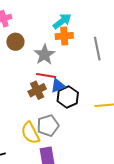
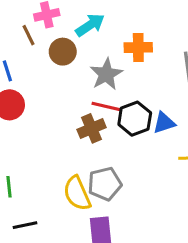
cyan arrow: (62, 21) -> (90, 25), moved
blue triangle: (58, 86) -> (164, 123), moved
black hexagon: (68, 97) -> (135, 119), moved

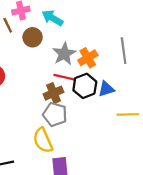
cyan arrow: (90, 25) -> (52, 18), turned -115
orange cross: (138, 47) -> (88, 58), moved, turned -30
gray pentagon: (105, 184) -> (55, 114), moved, turned 30

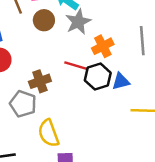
gray star: (64, 54) -> (78, 22), moved
brown cross: (53, 93) -> (40, 81), moved
gray pentagon: (55, 114) -> (23, 104), moved

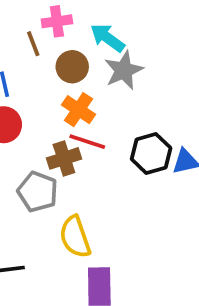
orange cross: (103, 46) -> (78, 110), moved, turned -30
red line: (76, 66) -> (87, 142), moved

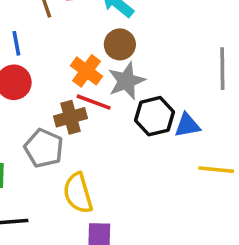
brown circle: (72, 67) -> (120, 44), moved
gray star: (124, 70) -> (126, 81), moved

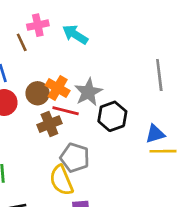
brown circle: (120, 44) -> (38, 93), moved
blue triangle: (187, 125) -> (155, 134), moved
gray pentagon: (44, 148) -> (75, 158), moved

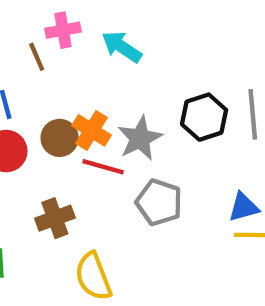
black hexagon: (112, 116) -> (204, 117), moved
brown cross: (49, 124) -> (55, 218), moved
gray pentagon: (75, 158) -> (159, 202), moved

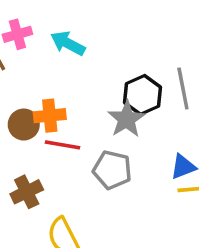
orange cross: (92, 130) -> (50, 116), turned -32
gray star: (140, 138) -> (126, 119), moved

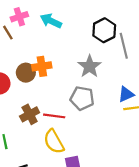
black hexagon: (143, 95) -> (104, 30), moved
red line: (62, 145) -> (54, 116), moved

